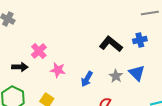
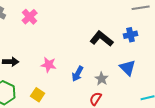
pink cross: (39, 51) -> (30, 17), moved
gray star: (116, 76) -> (102, 79), moved

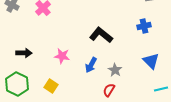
black L-shape: (102, 39) -> (101, 35), moved
blue triangle: (128, 68) -> (151, 61), moved

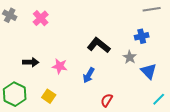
black arrow: (24, 53) -> (31, 62), moved
gray star: (115, 70) -> (130, 57), moved
cyan line: (161, 89) -> (159, 99), turned -32

